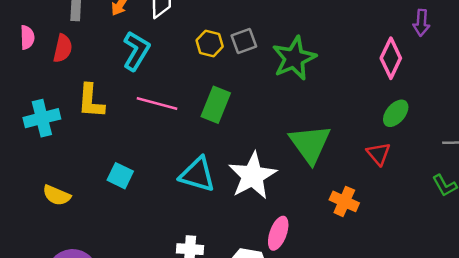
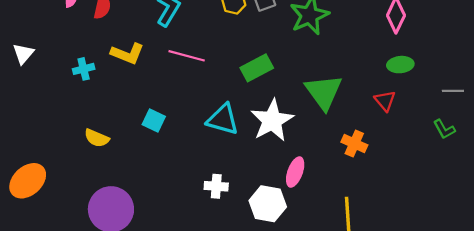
yellow L-shape: (91, 101) -> (127, 54), turned -72
green rectangle: (216, 105) -> (257, 68), moved, turned 40
green ellipse: (396, 113) -> (400, 65), turned 45
cyan cross: (42, 118) -> (84, 69), size x0.7

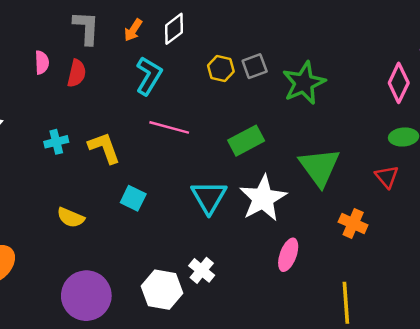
yellow L-shape: (127, 54) -> (104, 148), moved, turned -132
cyan triangle: (223, 119) -> (209, 197), turned 44
white cross: (216, 186) -> (202, 270), turned 35
white hexagon: (268, 204) -> (162, 290), moved

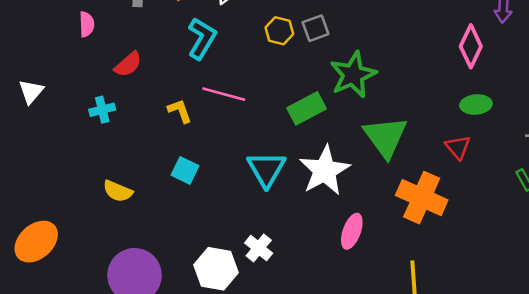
red semicircle: (77, 73) -> (128, 64), moved, turned 36
green star: (304, 83) -> (353, 75), moved
yellow L-shape: (104, 148) -> (180, 111), moved, size x0.7
orange cross: (353, 224) -> (422, 198), size x1.6

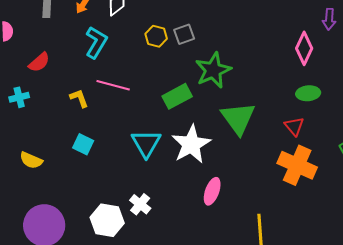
orange cross: (422, 198) -> (297, 165), moved

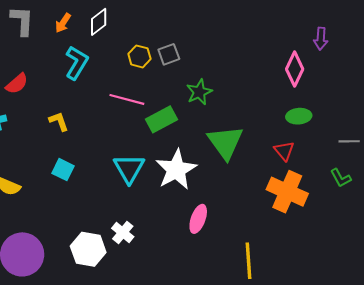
green star: (213, 70) -> (199, 92), size x0.7
pink line: (113, 85) -> (127, 99), moved

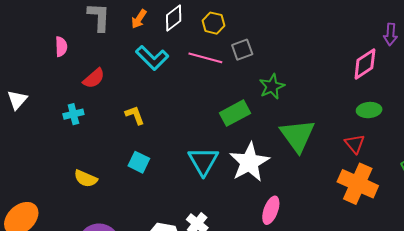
yellow hexagon: (139, 56) -> (214, 23), moved
cyan L-shape: (77, 63) -> (152, 58), turned 104
pink diamond: (295, 69) -> (365, 64), turned 32
pink line: (127, 99) -> (205, 58), moved

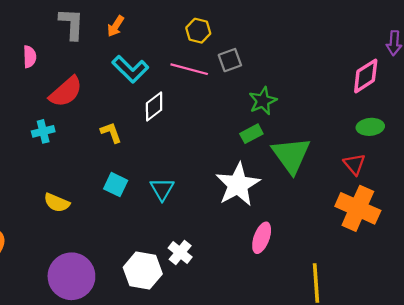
white diamond: (174, 18) -> (154, 106), moved
red semicircle: (94, 78) -> (66, 92), size x1.4
green rectangle: (235, 113) -> (251, 134), moved, size x0.7
cyan triangle: (203, 161) -> (162, 189), moved, size x0.7

